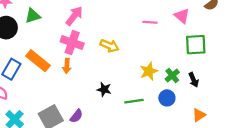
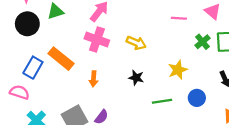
orange arrow: (67, 66) -> (94, 79), moved
green cross: (172, 76) -> (202, 42), moved
black star: (104, 89) -> (136, 78), moved

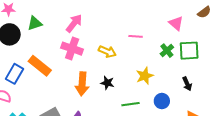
pink line: (179, 18) -> (136, 36), moved
orange arrow: (94, 79) -> (82, 84), moved, size x1.6

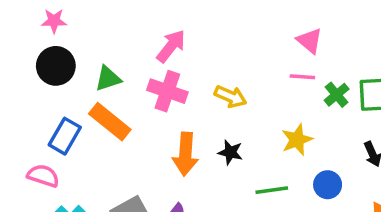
green triangle: (35, 23) -> (108, 78), moved
pink triangle: (176, 23) -> (310, 41), moved
pink line: (136, 36) -> (302, 77), moved

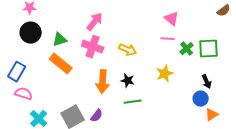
blue rectangle: (65, 136) -> (17, 72), moved
blue circle: (328, 185) -> (201, 99), moved
green line: (272, 190) -> (133, 102), moved

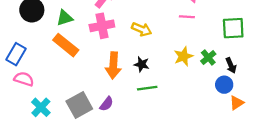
pink cross: (93, 47) -> (102, 26), turned -30
green cross: (187, 49) -> (208, 58), moved

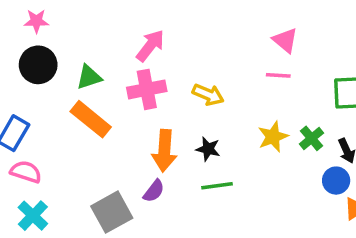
purple semicircle: (106, 104) -> (154, 191), moved
cyan cross: (41, 107) -> (33, 216), moved

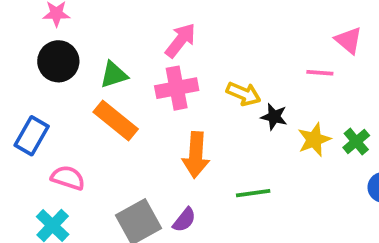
pink triangle: (285, 40) -> (349, 40), moved
black star: (208, 149) -> (274, 117), moved
pink semicircle: (26, 172) -> (68, 178), moved
purple semicircle: (154, 191) -> (184, 220), moved

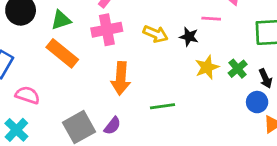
black star: (274, 117) -> (189, 37), moved

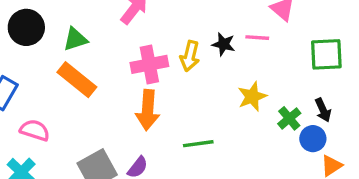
pink cross: (107, 30) -> (149, 64), moved
yellow arrow: (156, 34) -> (190, 56), turned 80
black star: (189, 37) -> (224, 44), moved
green cross: (238, 69) -> (289, 118), moved

